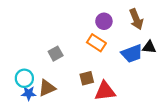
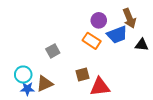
blue trapezoid: (132, 54) -> (117, 35), moved

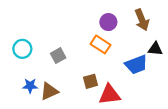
blue trapezoid: (117, 35) -> (136, 65), moved
cyan circle: (23, 74) -> (22, 49), moved
blue star: (27, 89) -> (30, 86), moved

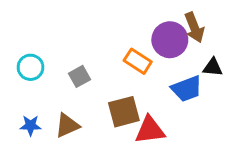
purple circle: (108, 22) -> (170, 40), moved, size x1.5
brown square: (90, 81) -> (124, 112), size x1.5
blue star: (30, 86) -> (31, 125), moved

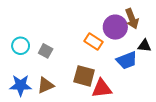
gray square: (79, 76) -> (46, 51), moved, turned -32
brown square: (124, 112) -> (84, 76), turned 30
blue star: (31, 125) -> (21, 85), size x1.5

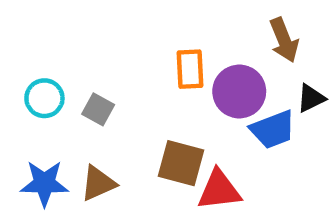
purple circle: (115, 27) -> (239, 91), moved
orange rectangle: (93, 42) -> (190, 69), moved, turned 54
black triangle: (144, 46) -> (311, 98), turned -32

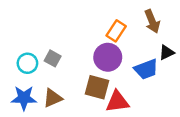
orange rectangle: (190, 69) -> (116, 31), moved, turned 36
purple circle: (239, 91) -> (108, 57), moved
cyan circle: (44, 98) -> (27, 63), moved

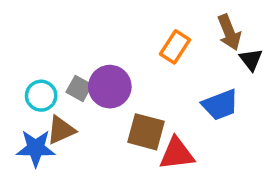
black triangle: (166, 52) -> (251, 59), moved, turned -42
purple circle: (108, 57) -> (110, 87), moved
brown triangle: (53, 98) -> (61, 130), moved

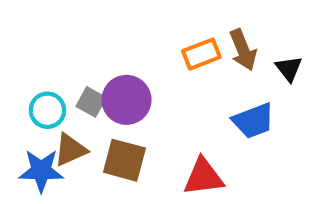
brown arrow: (229, 32) -> (243, 50), moved
orange rectangle: (175, 47) -> (201, 54), turned 36
brown square: (146, 132) -> (124, 160), moved

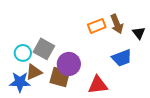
purple circle: (126, 100) -> (69, 64), moved
gray square: (91, 102) -> (44, 49), size x1.5

